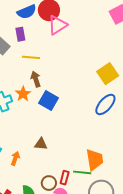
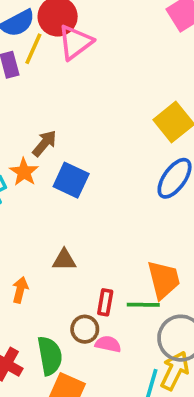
yellow line: (31, 57) -> (33, 49), moved, turned -66
brown arrow: (36, 79) -> (44, 143), turned 63
red rectangle: (65, 178) -> (105, 302), moved

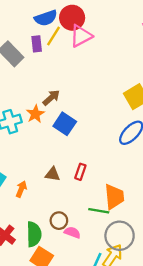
red rectangle: (105, 302) -> (80, 172), moved

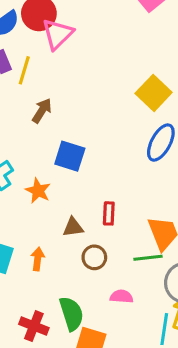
yellow line: (53, 36) -> (24, 70), moved
brown arrow: (51, 98) -> (42, 111), moved
orange star: (35, 114) -> (38, 191), moved
brown circle: (59, 221) -> (94, 257), moved

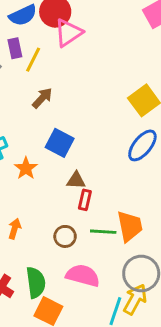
brown triangle: (73, 227) -> (76, 180), moved
green line: (148, 258) -> (103, 232), moved
pink semicircle: (122, 297) -> (83, 275), size x1.6

